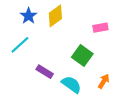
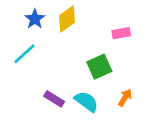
green square: (82, 56) -> (99, 67), turned 30
purple rectangle: (45, 72) -> (54, 99), moved

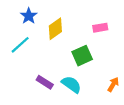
yellow diamond: (67, 19) -> (55, 29), moved
orange arrow: (125, 98) -> (113, 84), moved

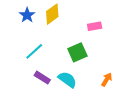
yellow diamond: (55, 29) -> (52, 14), moved
cyan line: (20, 45) -> (34, 51), moved

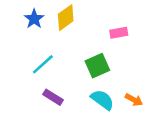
cyan semicircle: (67, 80) -> (102, 100), moved
orange arrow: (107, 80) -> (134, 100), turned 88

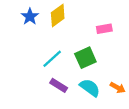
cyan line: (43, 64) -> (52, 59), moved
purple rectangle: (53, 97) -> (59, 85), moved

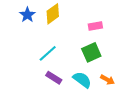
green square: (85, 58) -> (91, 52), moved

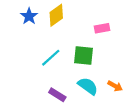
green square: (91, 52) -> (84, 55), moved, turned 30
purple rectangle: (54, 78) -> (57, 95), moved

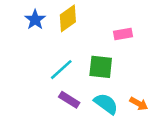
purple rectangle: (57, 95) -> (69, 100), moved

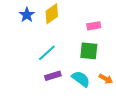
green square: (101, 67) -> (89, 51), moved
purple rectangle: (69, 100) -> (53, 76), turned -49

